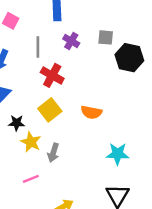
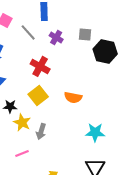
gray line: (38, 47) -> (28, 32), moved, turned -42

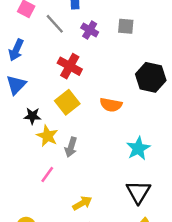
black hexagon: (105, 51) -> (151, 77), moved
cyan star: (95, 132) -> (138, 148), turned -30
pink line: (22, 153) -> (47, 175), turned -32

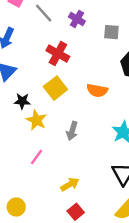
gray square: (126, 26) -> (111, 32), moved
gray arrow: (71, 147) -> (72, 131), moved

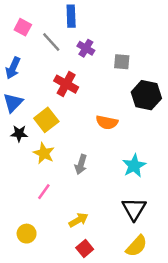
yellow square: (55, 88) -> (46, 120), moved
black star: (22, 101) -> (19, 133), moved
yellow circle: (16, 207) -> (27, 234), moved

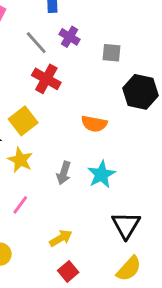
gray line: (51, 42) -> (36, 43), moved
cyan star: (134, 166) -> (101, 174), moved

